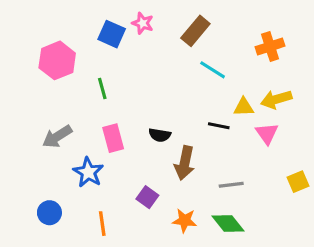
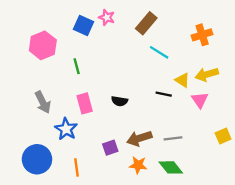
yellow triangle: (244, 107) -> (182, 80), turned 35
gray arrow: (57, 137) -> (43, 102), turned -85
brown arrow: (185, 163) -> (139, 138), moved, turned 60
purple square: (147, 197) -> (110, 148), turned 35
blue circle: (49, 213) -> (37, 159), size x1.6

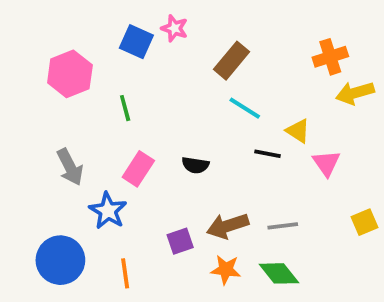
brown rectangle: (146, 23) -> (231, 61), moved
cyan line: (159, 52) -> (245, 108), moved
yellow arrow: (207, 74) -> (355, 93), moved
pink rectangle: (85, 103) -> (138, 169), turned 48

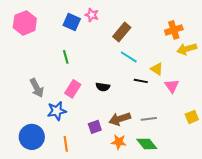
pink hexagon: (70, 74) -> (25, 23), moved
blue star: (108, 211) -> (57, 111), turned 30

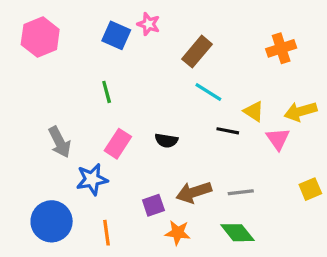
yellow arrow: (187, 49) -> (301, 111), moved
orange star: (119, 142) -> (178, 233), moved

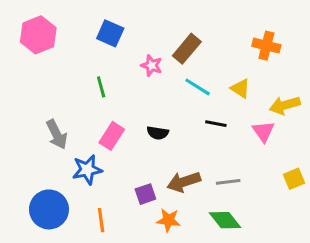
pink star: (149, 24) -> (152, 65), moved
orange cross: (281, 48) -> (266, 46), turned 32
yellow triangle: (254, 111) -> (240, 88), moved

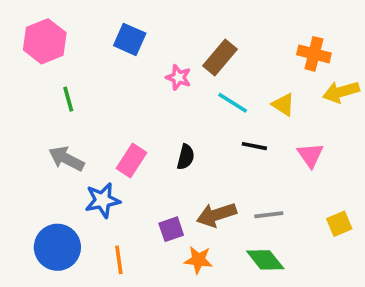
green line: (101, 87) -> (68, 99), moved
yellow arrow: (285, 105) -> (341, 92), moved
black semicircle: (158, 133) -> (186, 157), turned -85
gray arrow: (57, 134) -> (66, 159), turned 144
yellow square: (294, 179) -> (339, 224), moved

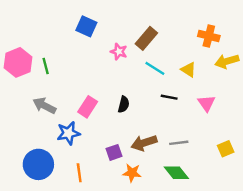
pink hexagon: (45, 41) -> (18, 62), moved

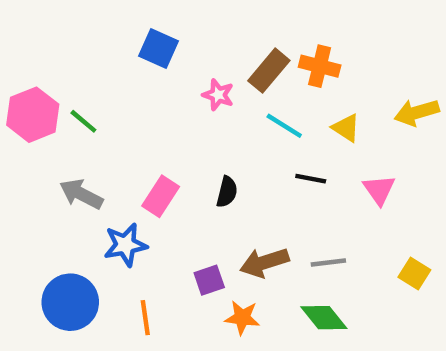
orange cross: (209, 36) -> (320, 66), moved
green line: (46, 66) -> (83, 121), turned -35
yellow square: (226, 149) -> (414, 273), turned -35

